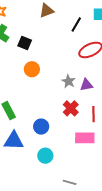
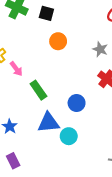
cyan circle: (45, 156) -> (69, 136), moved

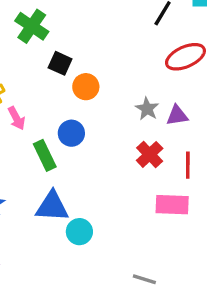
black square: (46, 13) -> (60, 63), moved
blue circle: (77, 103) -> (71, 133), moved

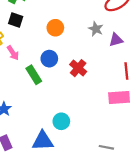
black square: (60, 63) -> (16, 20), moved
gray star: (147, 109) -> (96, 29), moved
red cross: (150, 154) -> (78, 68), moved
blue triangle: (52, 206) -> (43, 141), moved

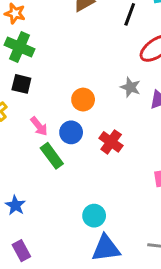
orange circle: (55, 28) -> (83, 100), moved
pink arrow: (13, 53) -> (39, 126), moved
blue triangle: (43, 141) -> (106, 248), moved

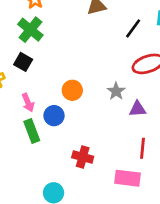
red cross: (111, 142) -> (83, 157), moved, turned -36

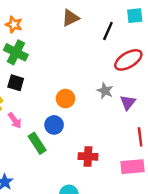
pink arrow: (28, 103) -> (15, 121), moved
purple triangle: (138, 109) -> (128, 102), turned -35

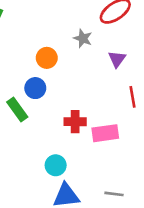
gray star: (105, 91) -> (83, 38), moved
pink rectangle: (133, 167) -> (105, 133), moved

